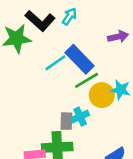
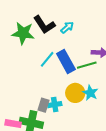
cyan line: (55, 63) -> (47, 59), turned -30
green line: (87, 80) -> (87, 65), moved

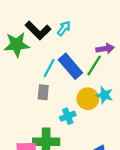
green line: (87, 65) -> (94, 65), turned -30
gray rectangle: (44, 105) -> (43, 92), moved

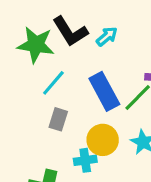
cyan line: (49, 68) -> (53, 83), moved
yellow circle: (88, 99) -> (103, 140), moved

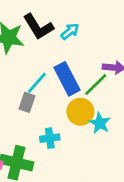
cyan line: (53, 83) -> (37, 83), moved
yellow circle: (103, 140) -> (80, 112), moved

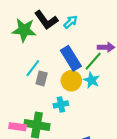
cyan line: (37, 83) -> (33, 68), moved
yellow circle: (80, 112) -> (71, 81), moved
cyan star: (100, 123) -> (92, 80), moved

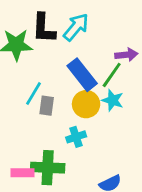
black L-shape: (46, 20) -> (44, 28), turned 45
cyan arrow: (71, 22) -> (76, 27), size x1.5

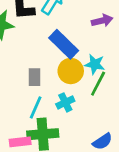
green line: (112, 75) -> (98, 84), moved
cyan line: (34, 93) -> (36, 107), moved

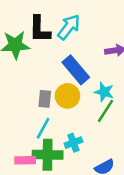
yellow circle: (71, 71) -> (67, 96), moved
cyan cross: (65, 102) -> (73, 143), moved

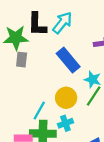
yellow circle: (67, 96) -> (66, 98), moved
gray rectangle: (45, 99) -> (22, 60), moved

